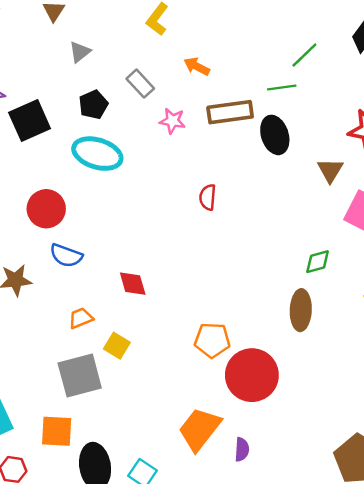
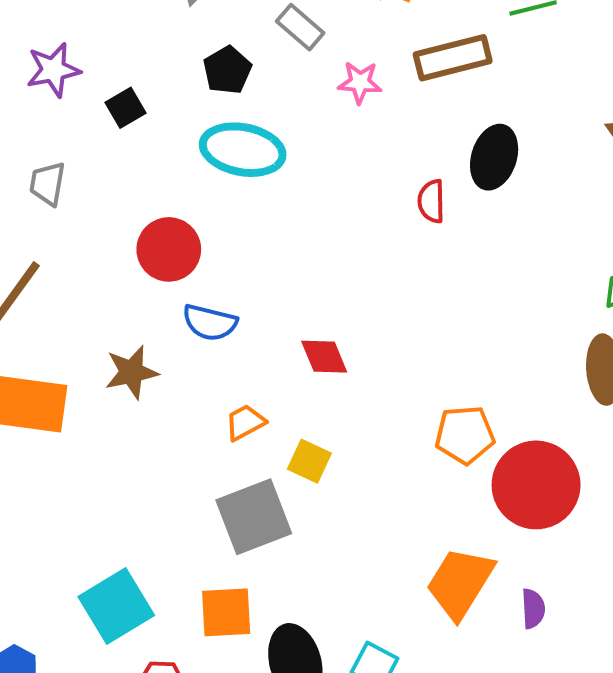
black square: (30, 121) -> (126, 108), size x0.6
black ellipse: (275, 135) -> (494, 157), moved, turned 42

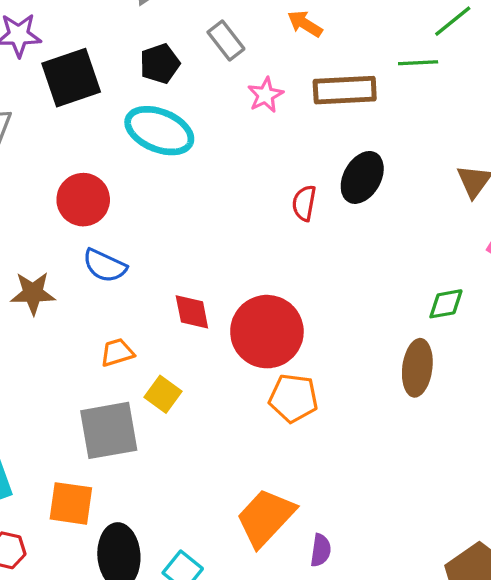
pink star: (360, 82) -> (265, 95), turned 30
black square: (126, 108) -> (71, 78), size x1.8
red circle: (536, 485) -> (267, 332), moved

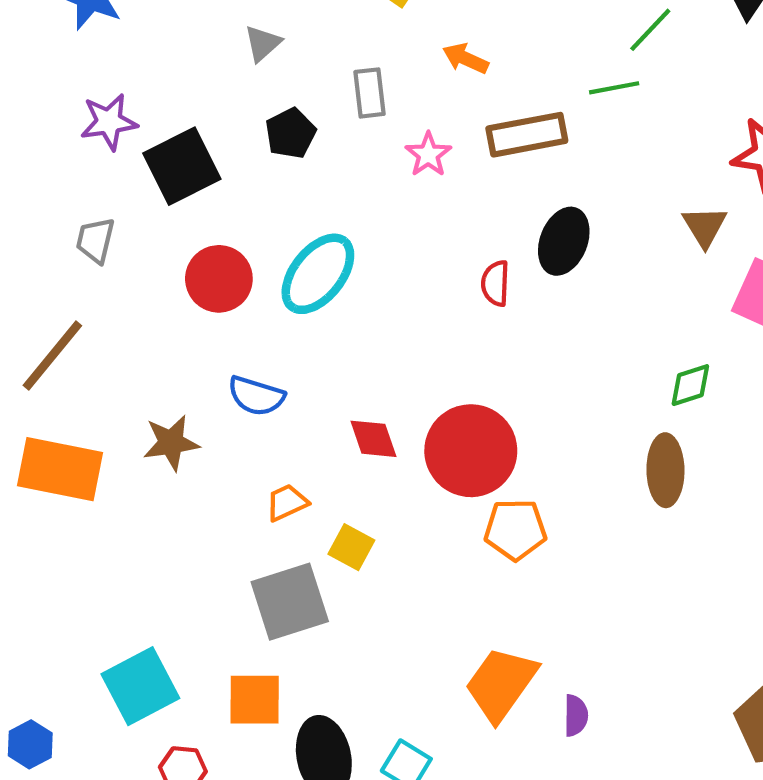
gray rectangle: (226, 40) -> (369, 93), turned 39
cyan ellipse: (159, 131) -> (318, 274), moved, turned -66
red circle: (83, 200) -> (219, 279), moved

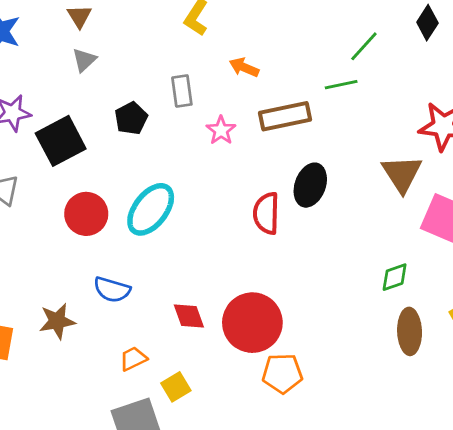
gray triangle: (263, 43) -> (84, 60), moved
brown triangle: (705, 226) -> (402, 174), size x1.4
red semicircle: (495, 283) -> (266, 213), size x1.4
brown ellipse: (665, 470) -> (410, 331), moved
yellow square: (351, 547) -> (176, 387), turned 32

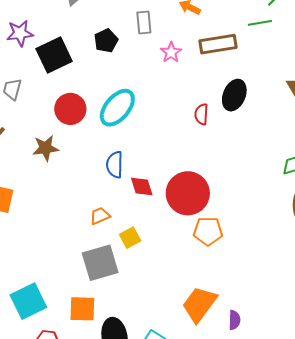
red semicircle: (266, 213) -> (201, 114), size x0.7
blue semicircle: (112, 290) -> (115, 165), moved, turned 72
brown star: (57, 321) -> (46, 148), moved

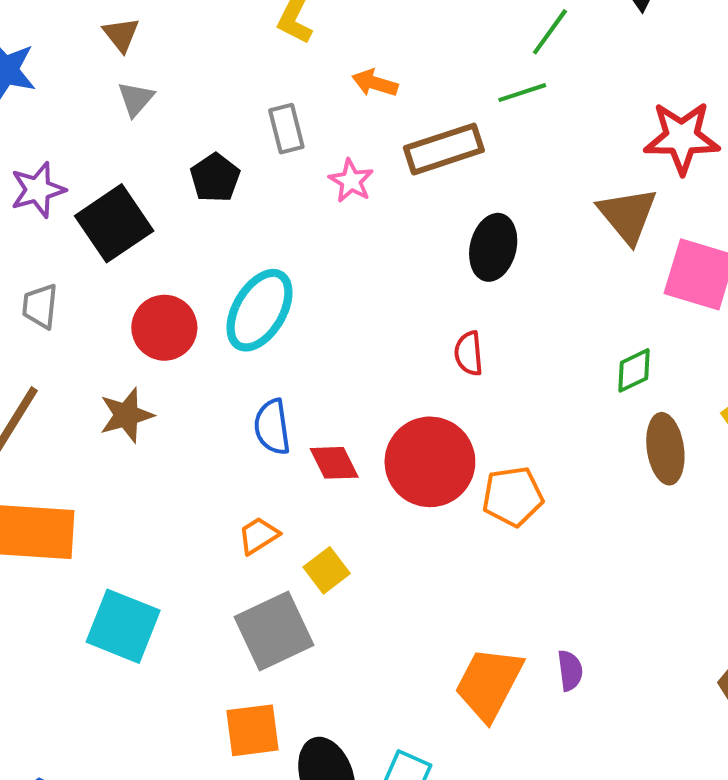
red semicircle: (201, 114) -> (469, 353), moved
orange pentagon: (208, 231) -> (513, 496), moved
cyan square: (28, 301) -> (123, 626), moved, turned -33
purple semicircle: (234, 320) -> (570, 671), moved

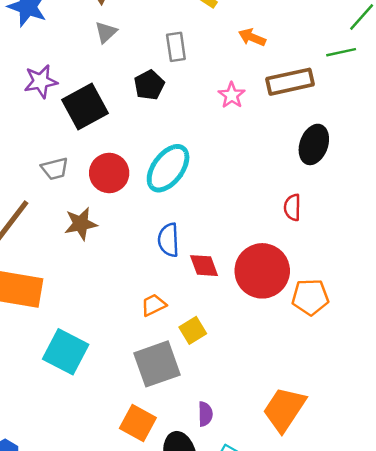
gray rectangle: (286, 129) -> (176, 47), moved
gray trapezoid: (40, 306) -> (55, 169), moved, turned -116
purple semicircle: (570, 671) -> (205, 414), moved
orange square: (252, 730) -> (138, 423), turned 30

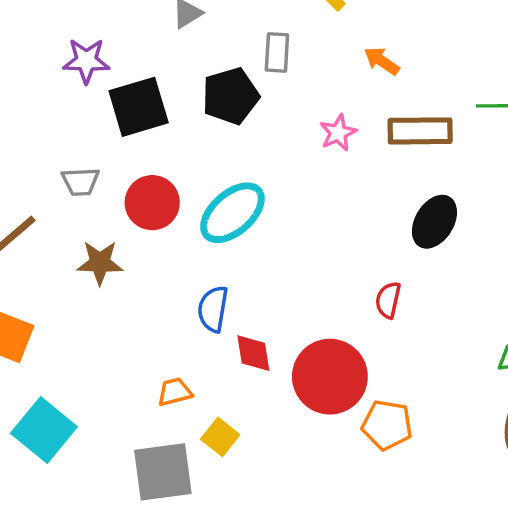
black pentagon: (149, 85) -> (231, 96), size x1.4
yellow square: (193, 330) -> (220, 437), turned -32

